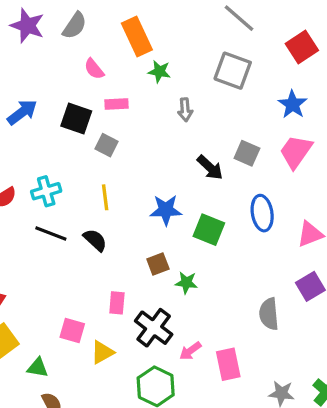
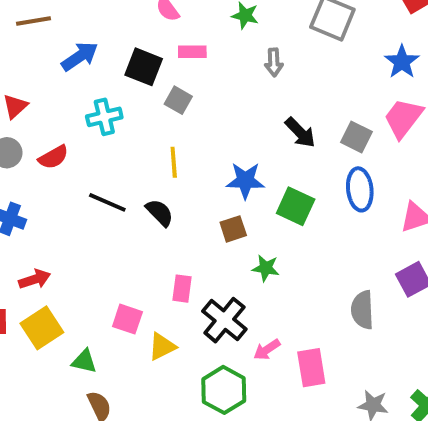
gray square: (247, 153) -> (356, 137), moved
cyan cross: (46, 191) -> (104, 117), moved
brown square: (158, 264) -> (233, 229), moved

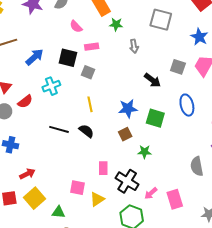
gray square: (356, 137) -> (178, 67), moved
red semicircle: (53, 157) -> (25, 102), moved

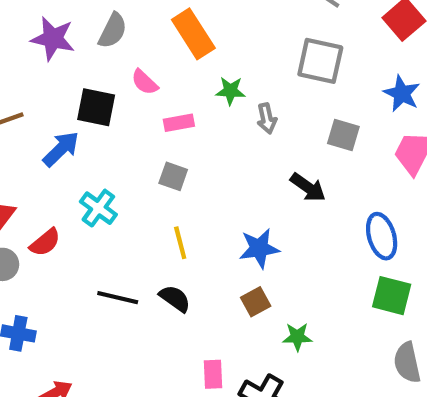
green star: (116, 24) -> (230, 91), moved
black square: (68, 58) -> (96, 107), moved
gray square: (178, 67) -> (343, 135), moved
cyan cross: (51, 86) -> (98, 208), turned -30
green square: (155, 118) -> (392, 296), moved

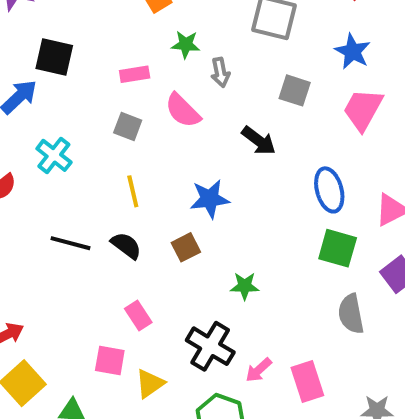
pink semicircle: (145, 82) -> (183, 110), moved, size x1.4
brown square: (256, 302) -> (186, 247), moved
pink rectangle: (213, 374) -> (138, 315), moved, turned -32

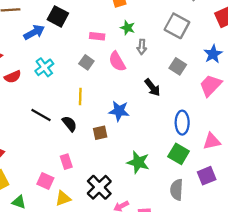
green star: (245, 286) -> (138, 162), moved, size x1.5

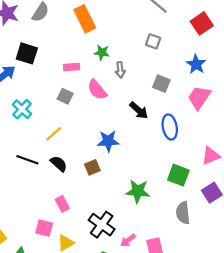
gray square: (177, 26) -> (153, 41), size x0.6
yellow line: (80, 97) -> (53, 134), moved, turned 56
blue ellipse: (182, 123) -> (170, 127), moved

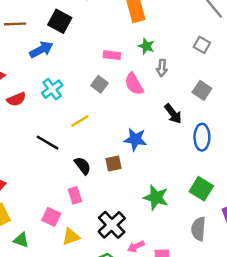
black square: (27, 53) -> (60, 21), moved
black semicircle: (59, 164) -> (83, 166), moved

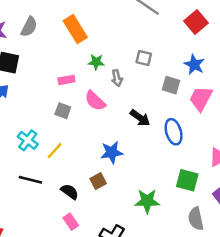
gray square: (202, 45) -> (144, 58), moved
cyan cross: (52, 89) -> (28, 140), moved
gray square: (202, 90) -> (171, 85), moved

